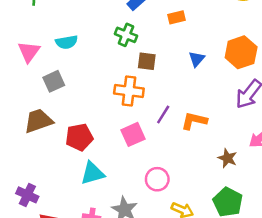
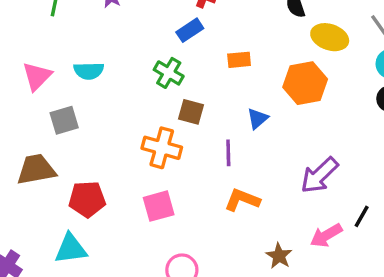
orange hexagon: (241, 52) -> (305, 83), moved
purple line: (163, 114) -> (228, 153), moved, turned -42
cyan triangle: (92, 173) -> (71, 249), moved

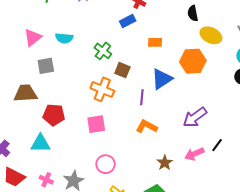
green cross: (169, 73) -> (103, 51), moved
blue triangle: (258, 119) -> (162, 79), size x1.6

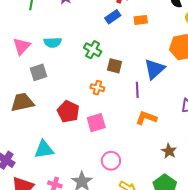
orange rectangle: (155, 42) -> (141, 20), moved
orange cross: (102, 89) -> (97, 88), size x0.6
red pentagon: (54, 115) -> (68, 112), moved, turned 30

